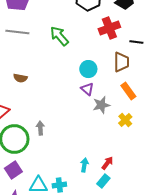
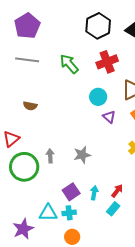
red cross: (109, 28) -> (107, 62), moved
purple triangle: (87, 89) -> (109, 117), moved
gray star: (101, 105) -> (82, 155), moved
purple square: (13, 170) -> (71, 192), moved

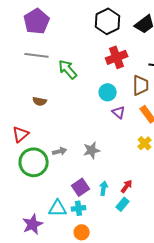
green arrow: (69, 64) -> (68, 69), moved
gray arrow: (50, 156) -> (60, 151), turned 80

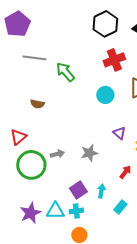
purple pentagon: (37, 21) -> (17, 24), moved
purple triangle: (119, 112) -> (119, 133), moved
red arrow: (127, 186) -> (125, 172), moved
purple star: (33, 224) -> (30, 213), moved

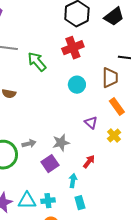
red cross: (114, 60) -> (73, 48), moved
red arrow: (125, 172) -> (89, 162), moved
purple square: (78, 190) -> (50, 164), moved
cyan rectangle: (120, 207) -> (80, 203), moved, turned -56

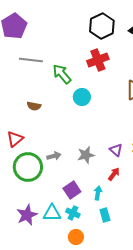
cyan circle: (77, 85) -> (82, 97), moved
purple triangle: (91, 123) -> (116, 150), moved
purple square: (50, 164) -> (72, 190), moved
cyan cross: (48, 201) -> (73, 213), turned 32

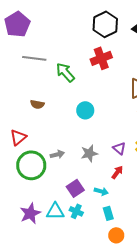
cyan circle: (82, 97) -> (85, 110), moved
cyan arrow: (98, 193) -> (101, 191), turned 96
orange circle: (76, 237) -> (116, 235), moved

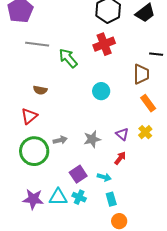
cyan circle: (85, 110) -> (101, 91), moved
red triangle: (18, 137) -> (29, 116), moved
purple star: (30, 213) -> (33, 199), turned 30

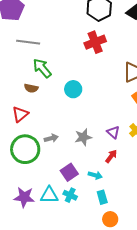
green arrow: (68, 58) -> (42, 68), moved
cyan circle: (101, 91) -> (73, 89), moved

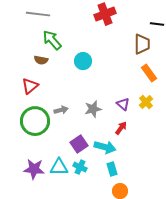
cyan arrow: (95, 175) -> (105, 147), size x1.5

